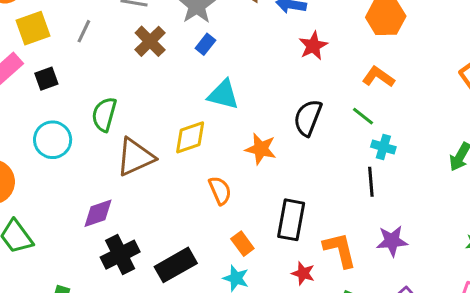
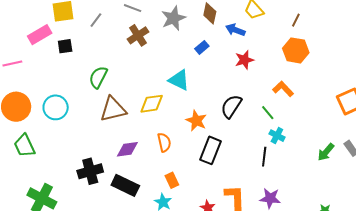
blue rectangle: (205, 44) -> (202, 47), moved
cyan circle: (53, 140) -> (56, 107), moved
purple diamond: (98, 213) -> (127, 149), moved
black rectangle: (291, 220) -> (210, 150), moved
black rectangle: (176, 265) -> (125, 185), turned 44

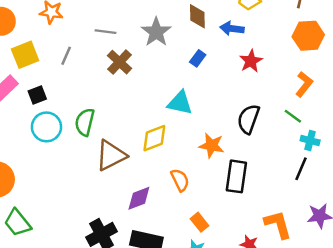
orange L-shape: (283, 89) -> (304, 84), turned 95
cyan circle: (56, 107) -> (46, 127), moved
black line: (264, 157) -> (301, 169), turned 30

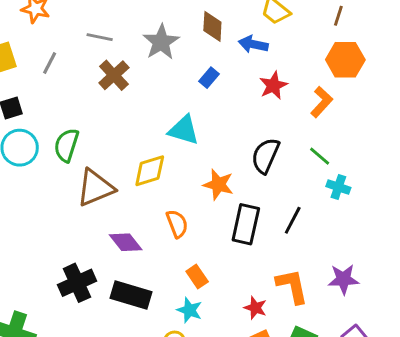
orange L-shape: (304, 84) -> (322, 102), moved
black line: (301, 169) -> (293, 220), moved
purple diamond: (139, 198) -> (126, 242), turned 68

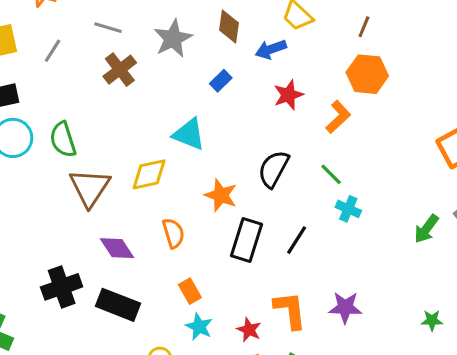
blue arrow: (253, 44) -> (271, 49), turned -36
green semicircle: (66, 145) -> (63, 140), turned -40
brown triangle: (95, 188) -> (90, 188), turned -39
cyan star: (189, 310) -> (199, 327), moved

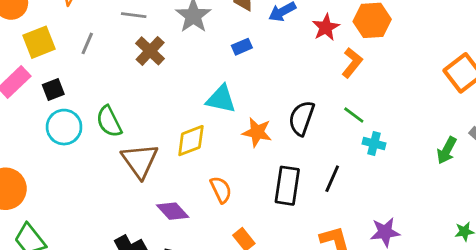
blue rectangle: (221, 81) -> (242, 47), turned 30
red star: (288, 95) -> (326, 27), moved
orange star: (221, 195) -> (257, 132), moved

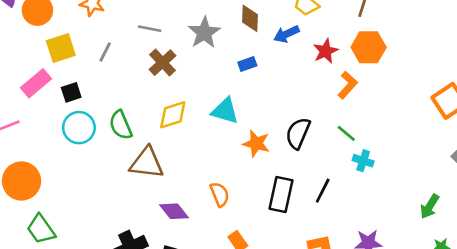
yellow diamond: (191, 141) -> (173, 115), moved
green arrow: (447, 150) -> (430, 206), moved
brown triangle: (140, 161) -> (147, 163), turned -51

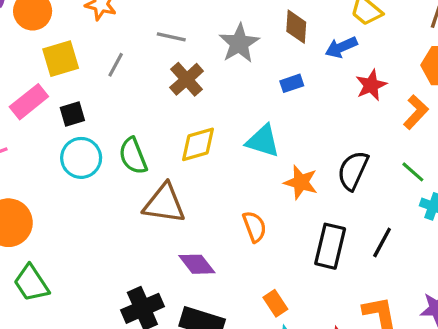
red star: (326, 51) -> (371, 85), moved
orange semicircle: (220, 194) -> (254, 227), moved

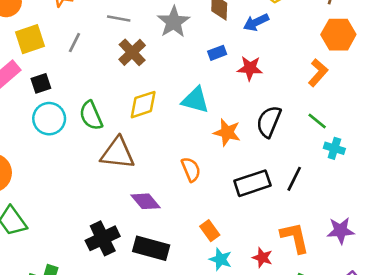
red star: (371, 85) -> (250, 68), moved, turned 30
black rectangle: (330, 246) -> (252, 183), turned 60

